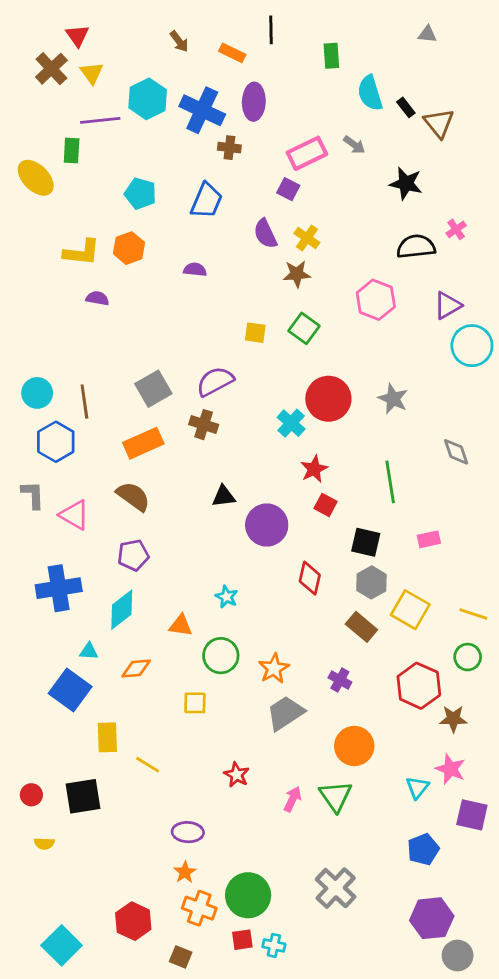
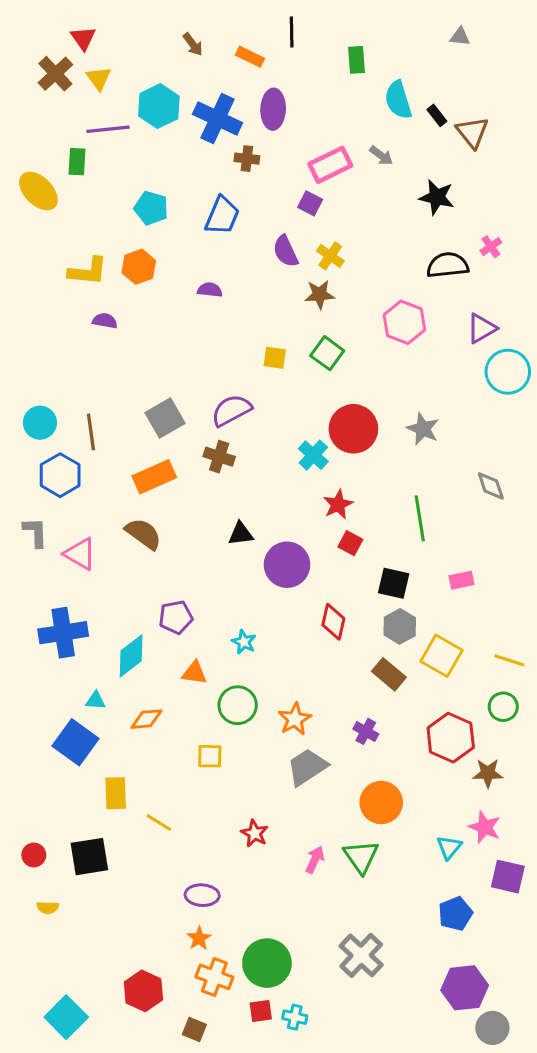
purple pentagon: (133, 555) -> (176, 617), moved

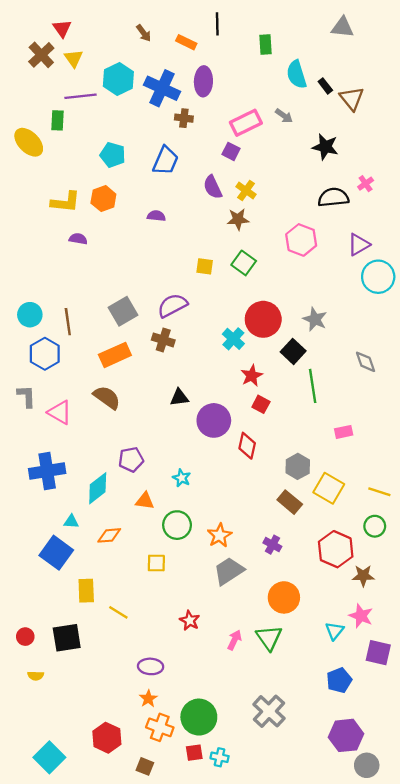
gray triangle: (460, 37) -> (343, 27), size x1.5
black square: (394, 583) -> (293, 351), moved, turned 30
red diamond: (333, 622) -> (247, 446), moved

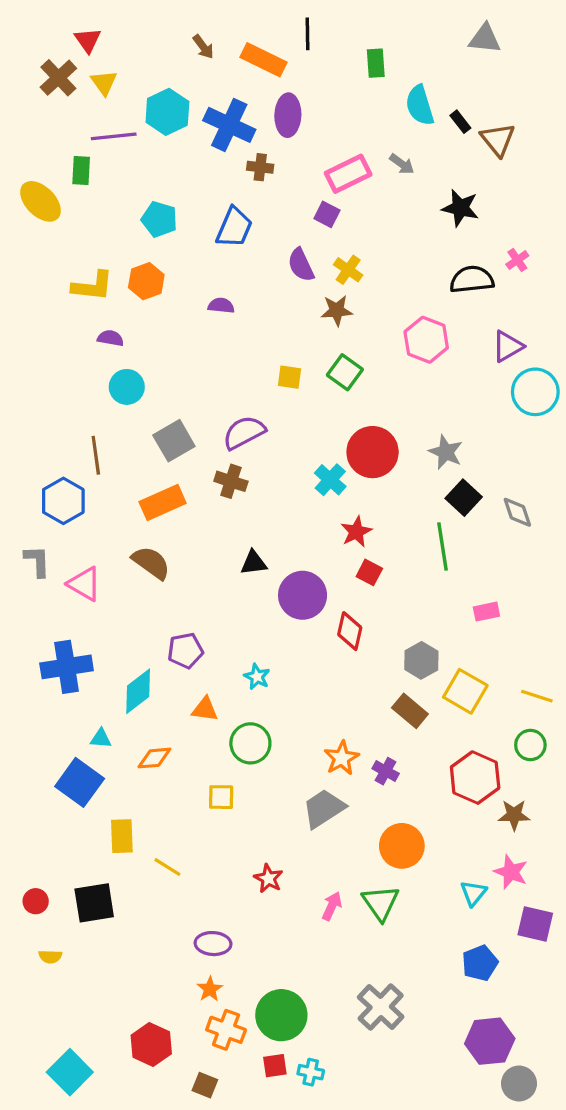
orange rectangle: (186, 42) -> (263, 60), size x1.5
cyan circle: (30, 315) -> (127, 387), moved
black square: (293, 351) -> (464, 498), moved
orange star: (220, 535) -> (342, 758), moved

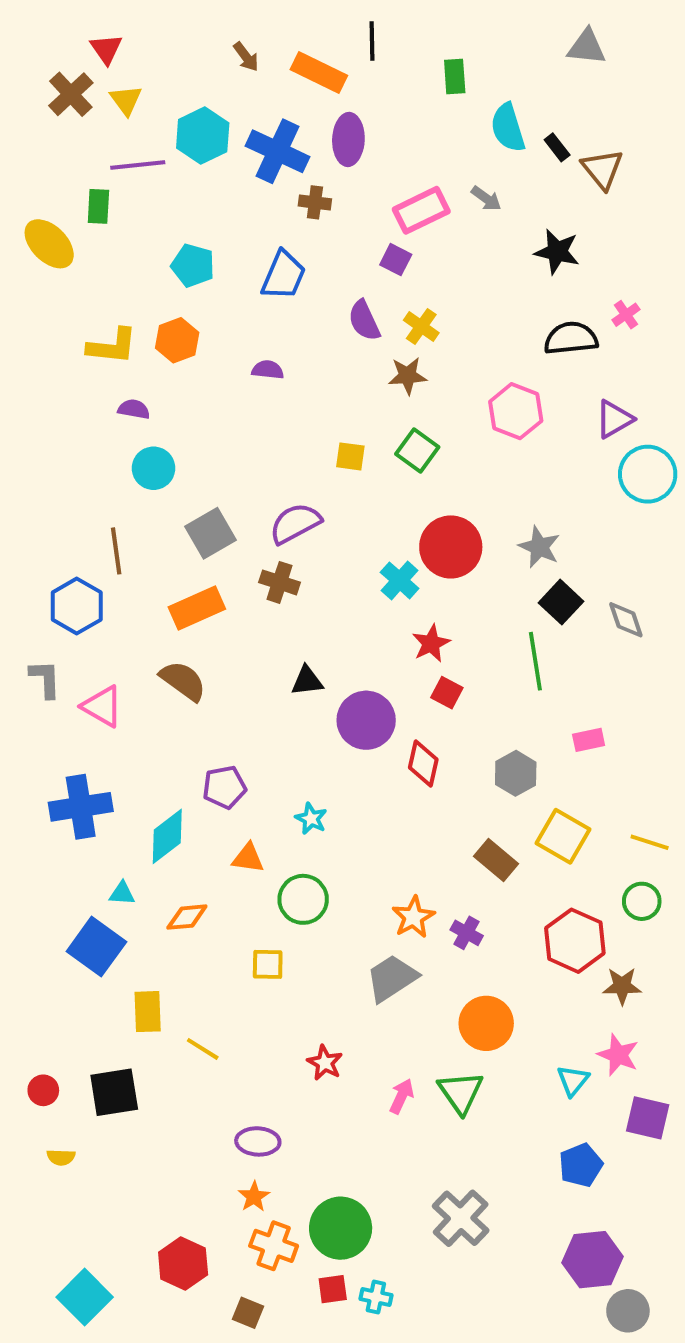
gray hexagon: (421, 660) -> (516, 773), moved

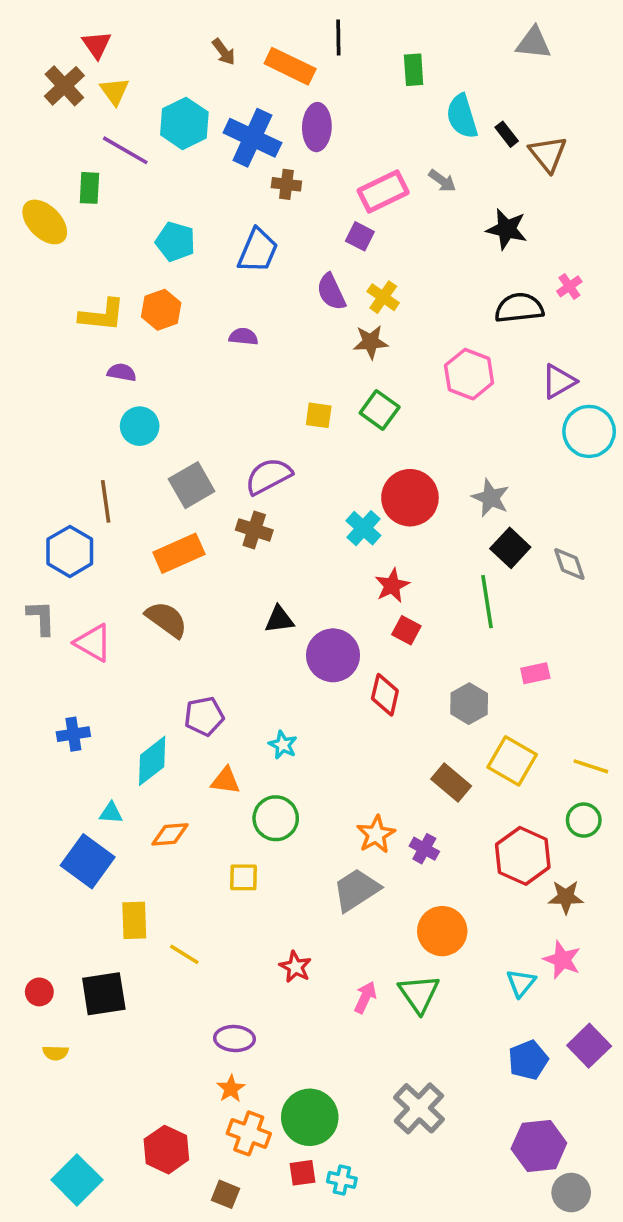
purple line: (138, 165) -> (125, 150), turned 36
blue cross: (81, 807) -> (73, 734), size x0.6
purple square: (648, 1118) -> (589, 1046), moved, turned 33

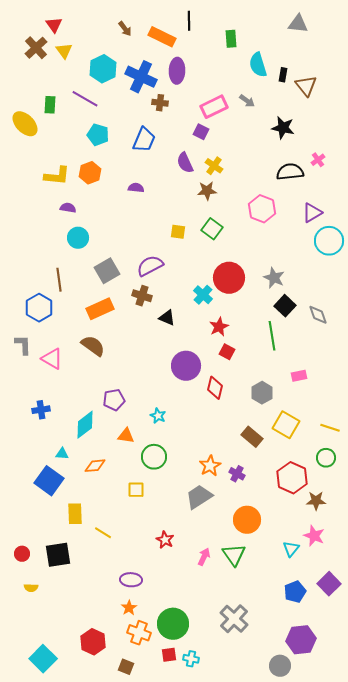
black rectangle: (507, 134) -> (283, 75), turned 48
purple line: (125, 150) -> (85, 99), moved
black triangle: (279, 619) -> (167, 318), moved, turned 30
gray circle: (571, 1193) -> (280, 666), moved

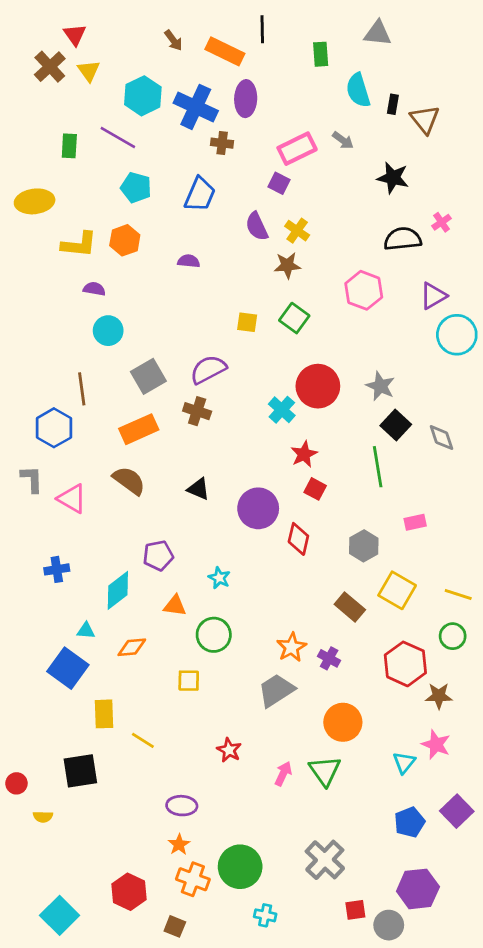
gray triangle: (298, 24) -> (378, 33), moved
yellow ellipse: (25, 124) -> (35, 201), moved, turned -52
black triangle: (167, 318) -> (198, 489), moved
red circle: (22, 554) -> (16, 783), moved
red square: (169, 655) -> (355, 910), moved

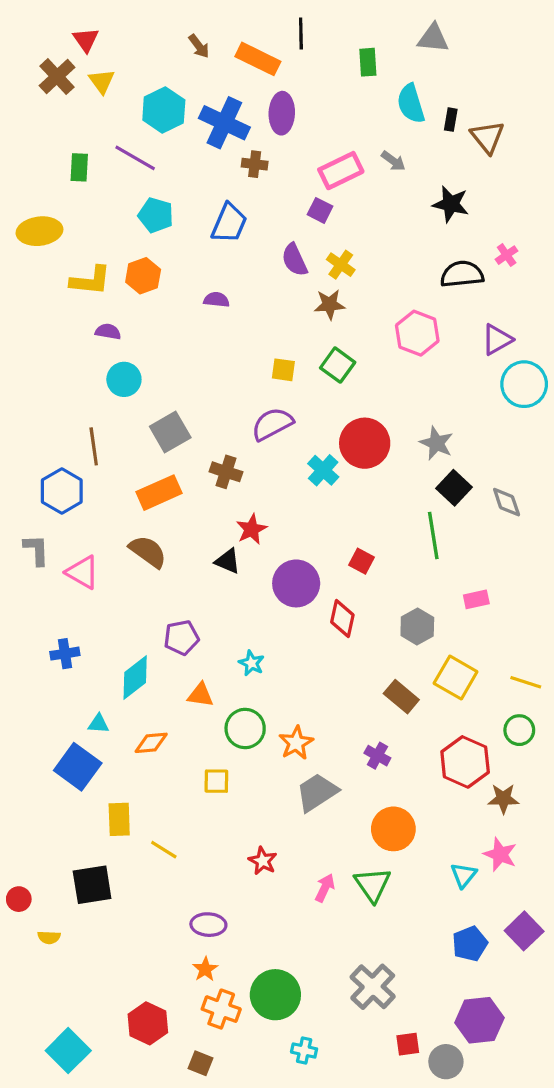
purple semicircle: (208, 369) -> (272, 424), moved
red star: (304, 454) -> (251, 529), moved
orange star: (292, 647) -> (296, 743), moved

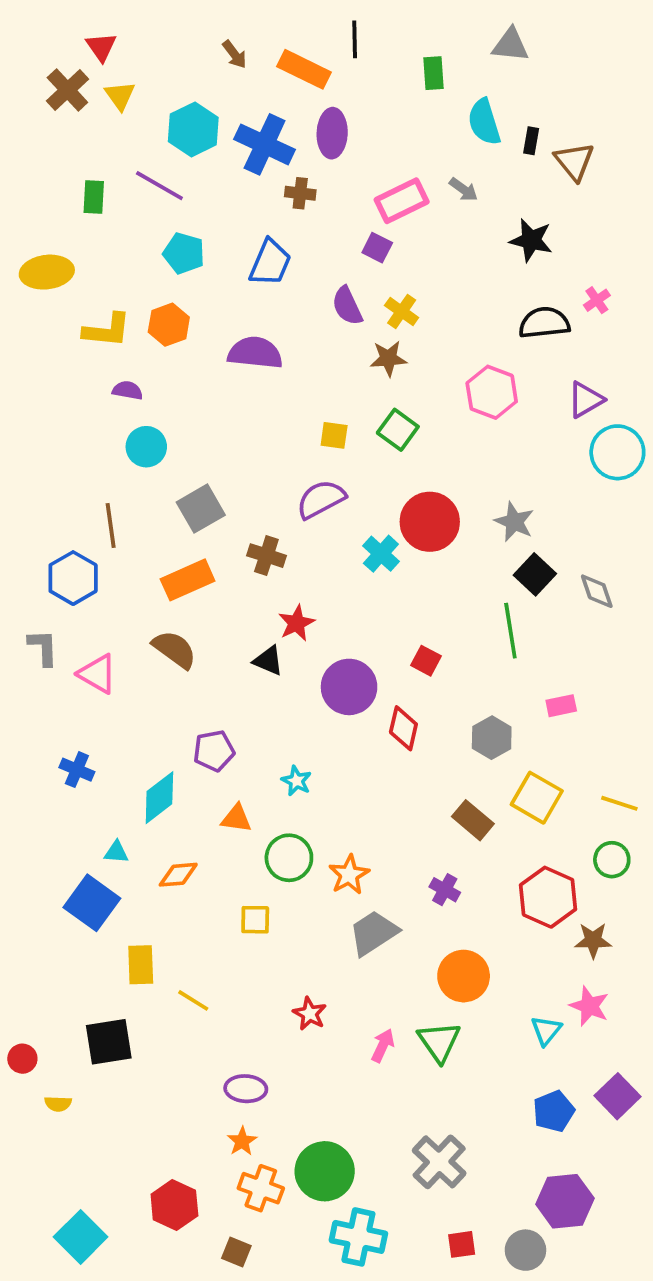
purple semicircle: (216, 300) -> (255, 353), size x1.8
blue cross: (65, 654) -> (77, 770), turned 32
red square: (408, 1044) -> (462, 1244), moved
cyan cross: (304, 1051) -> (358, 1237), size x1.8

